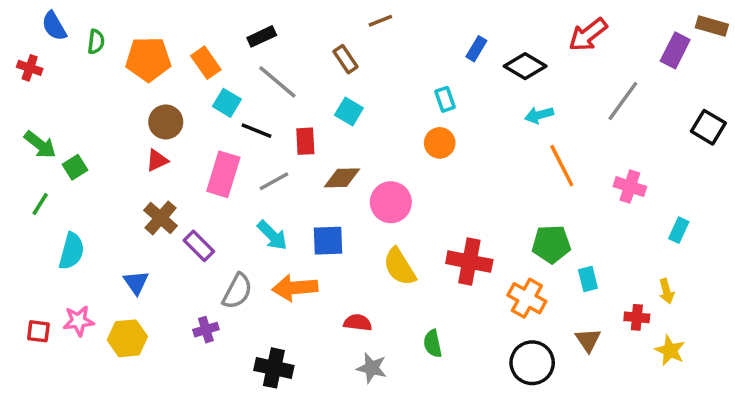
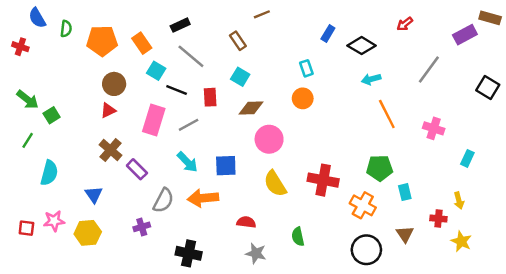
red arrow: (588, 35) -> (405, 24), size x0.6
purple rectangle: (675, 50) -> (465, 35), turned 35
brown diamond: (342, 178) -> (251, 108), moved

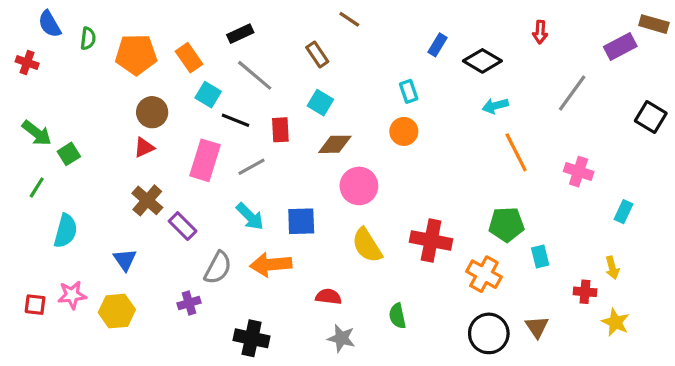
brown line: (262, 14) -> (349, 19), turned 56
red arrow: (405, 24) -> (540, 32), turned -49
brown triangle: (405, 234) -> (537, 327), moved

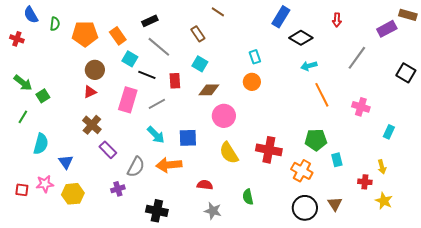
blue rectangle: (437, 45) -> (281, 17), moved, size x1.5
purple rectangle: (183, 226) -> (108, 150), moved
blue triangle: (125, 260) -> (66, 162), moved

